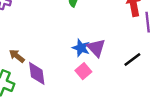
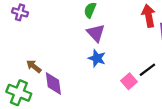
purple triangle: (96, 48) -> (96, 33), moved
pink square: (83, 71) -> (129, 81), moved

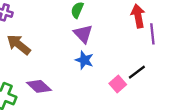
brown arrow: (34, 66) -> (19, 45), moved, size x1.5
purple diamond: (53, 84) -> (39, 86), turned -40

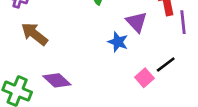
purple triangle: (83, 34) -> (137, 22), moved
blue star: (84, 60) -> (118, 42), moved

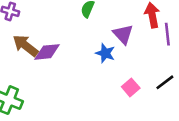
black line: (166, 64) -> (165, 82), moved
purple diamond: (57, 80) -> (47, 52), moved, turned -48

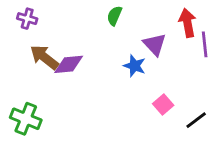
black line: (165, 82) -> (196, 120), moved

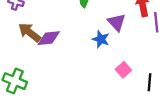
black line: (196, 120) -> (149, 82), turned -48

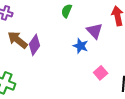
purple diamond: (49, 38) -> (35, 45), turned -50

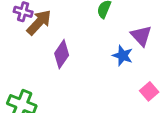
brown arrow: (18, 40) -> (39, 22), moved, turned 95

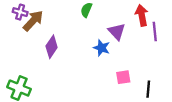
pink square: (149, 91) -> (123, 77), turned 32

